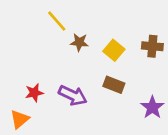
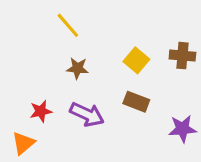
brown star: (79, 42) -> (77, 68), moved
purple star: (152, 107) -> (182, 129), turned 30

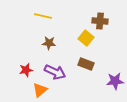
yellow line: (68, 25) -> (43, 16), turned -36
brown cross: (182, 56) -> (100, 21), moved
orange triangle: (23, 143) -> (40, 90), moved

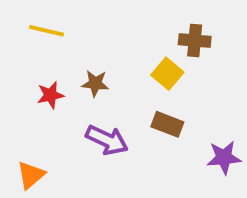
yellow line: (43, 16) -> (46, 31), moved
red star: (26, 70) -> (50, 95), moved
orange triangle: (40, 90) -> (31, 175), moved

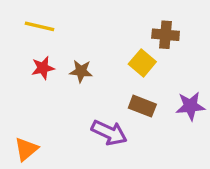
red star: (50, 95) -> (43, 68), moved
purple arrow: (107, 140) -> (109, 133), moved
purple star: (224, 157) -> (190, 106), moved

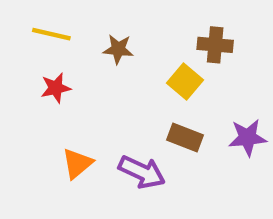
brown star: (81, 71) -> (118, 49), moved
orange triangle: (26, 149) -> (77, 163), moved

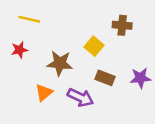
brown star: (118, 49) -> (60, 63), moved, size x1.5
yellow square: (185, 81) -> (94, 46), moved
red star: (56, 88) -> (19, 50), moved

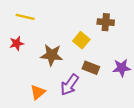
orange triangle: (44, 93) -> (38, 92), moved
purple arrow: (81, 97) -> (70, 85), turned 100

